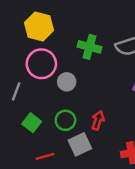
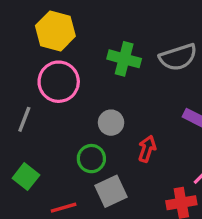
gray circle: (67, 82) -> (111, 123), moved
red arrow: (98, 120) -> (147, 149), moved
green square: (32, 123) -> (26, 177), moved

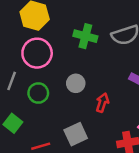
green circle: (91, 159) -> (38, 93), moved

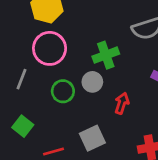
green cross: (85, 36) -> (106, 55), moved, turned -35
green circle: (38, 93) -> (63, 91), moved

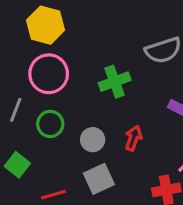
gray circle: (92, 82) -> (93, 140), moved
green circle: (63, 91) -> (50, 124), moved

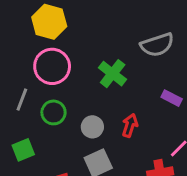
green cross: (115, 82) -> (113, 74), turned -32
green square: (17, 165) -> (23, 150), turned 30

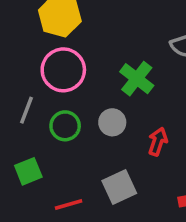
gray circle: (92, 127) -> (112, 122), moved

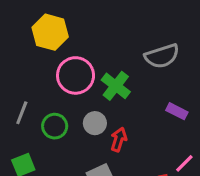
pink circle: (63, 70) -> (76, 75), moved
red arrow: (158, 142) -> (119, 140), moved

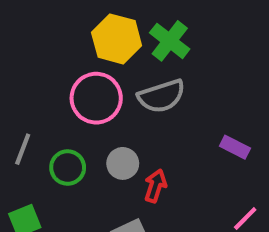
yellow hexagon: (50, 32) -> (117, 39), moved
gray semicircle: (162, 56) -> (162, 96), moved
green cross: (116, 86) -> (170, 41), moved

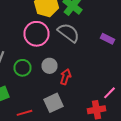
gray semicircle: (162, 96) -> (68, 33), turned -125
purple rectangle: (235, 147) -> (108, 39), moved

